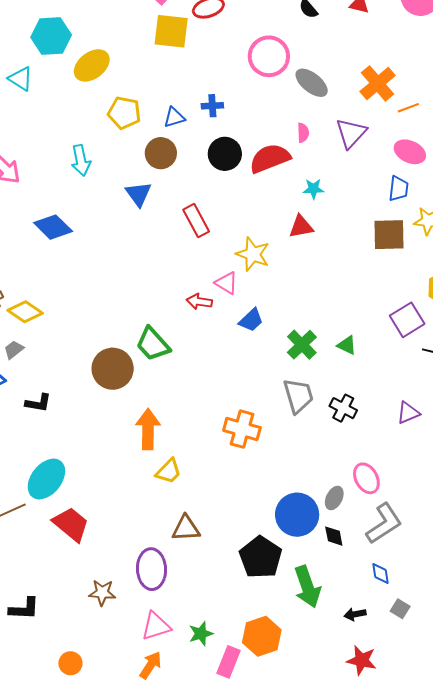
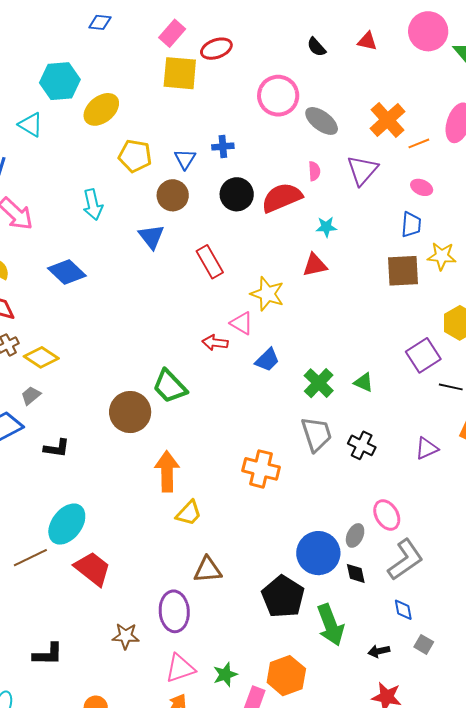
blue triangle: (174, 117) -> (185, 159), turned -40
pink ellipse: (410, 152) -> (422, 187), size x0.7

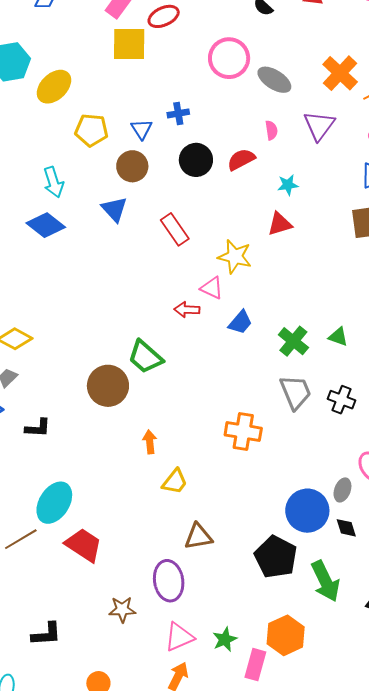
red semicircle: (282, 198) -> (241, 159), size x0.7
blue diamond: (67, 272) -> (46, 225), moved
orange arrow: (167, 471) -> (150, 442), size x0.6

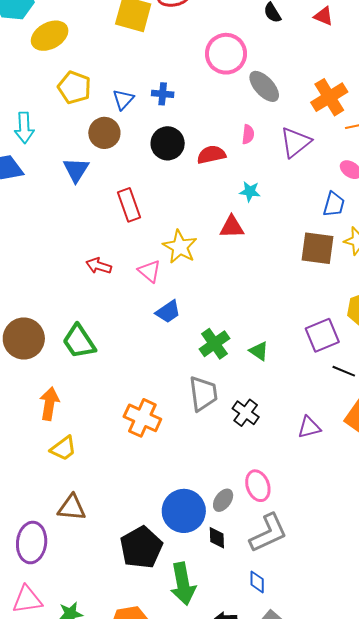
red arrow: (187, 310) -> (99, 266), moved
green trapezoid: (145, 357) -> (79, 342), moved
orange arrow: (150, 442) -> (49, 404), size x1.4

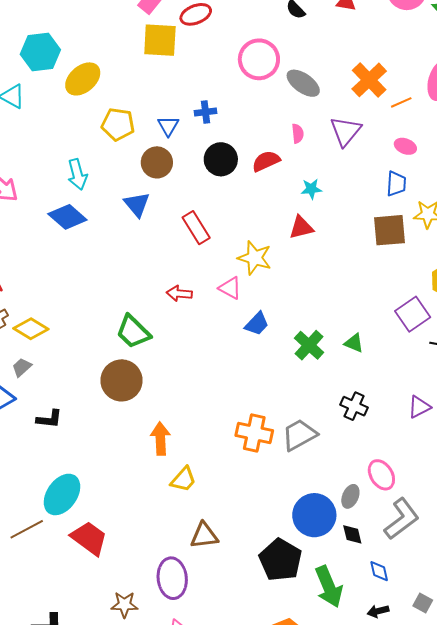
green trapezoid: (79, 342) -> (133, 332), moved
gray trapezoid: (203, 394) -> (299, 435), moved, turned -99
blue diamond: (257, 582) -> (379, 571), moved

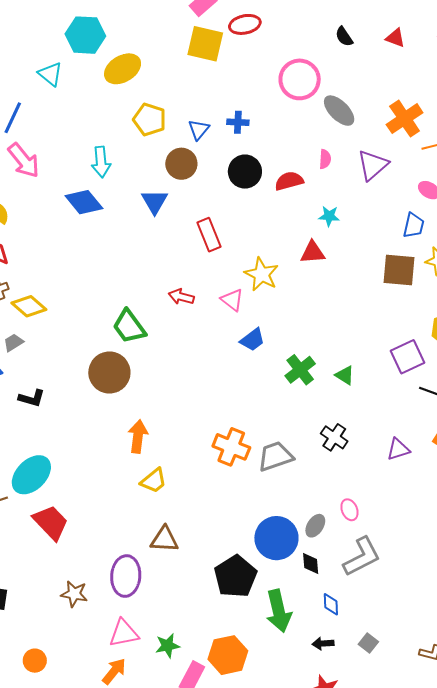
pink ellipse: (381, 475) -> (349, 510), size x0.7

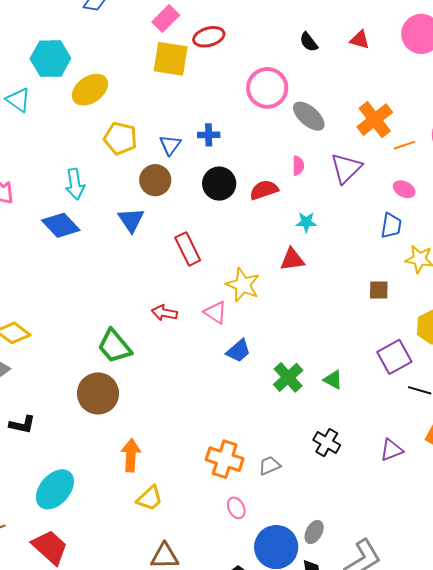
brown square: (399, 270) -> (379, 290), moved, size x0.6
gray trapezoid: (275, 456) -> (269, 466), size x0.6
cyan ellipse: (31, 475) -> (55, 489), moved
pink ellipse: (349, 510) -> (236, 508), moved

